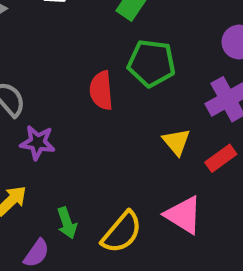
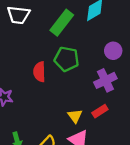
yellow triangle: (176, 142) -> (75, 116), moved

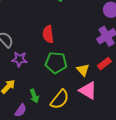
green pentagon: (67, 59) -> (56, 63), moved

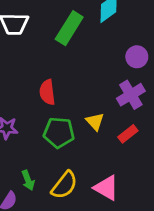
yellow triangle: (83, 70) -> (95, 122), moved
pink triangle: (88, 90) -> (106, 188), moved

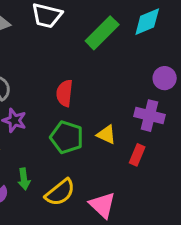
purple cross: (131, 95) -> (149, 116), turned 32
yellow triangle: (95, 122) -> (106, 135), turned -36
red rectangle: (128, 134) -> (137, 155), turned -42

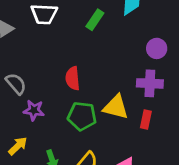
green rectangle: (102, 33) -> (95, 20), size x0.7
yellow triangle: (106, 135) -> (116, 107), size x1.5

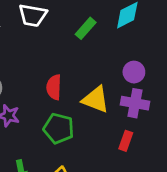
purple circle: (157, 48) -> (134, 72), moved
yellow triangle: (116, 107) -> (96, 99), moved

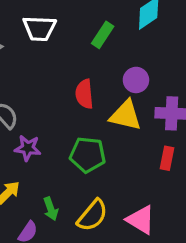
purple circle: (134, 72) -> (136, 80), moved
red semicircle: (54, 87) -> (84, 94), moved

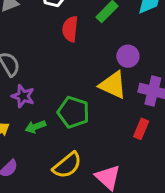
red semicircle: (84, 94) -> (70, 29), moved
green arrow: (51, 209) -> (35, 127), moved, turned 78

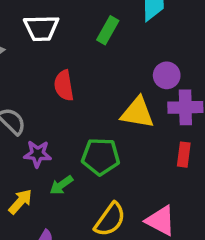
red semicircle: (70, 29) -> (64, 86), moved
purple circle: (128, 56) -> (167, 75), moved

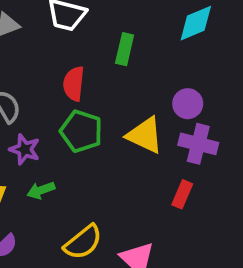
green rectangle: (108, 30) -> (125, 49), moved, turned -32
green pentagon: (101, 157) -> (81, 131), moved

